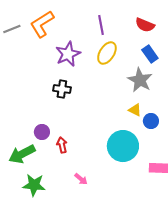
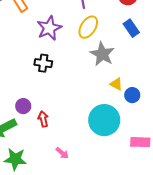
gray star: (140, 80) -> (102, 54), moved

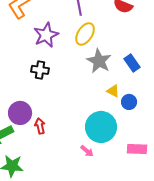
blue rectangle: (131, 28) -> (132, 63), moved
purple circle: (23, 106) -> (20, 113), size x1.5
pink arrow: (62, 153) -> (87, 151), moved

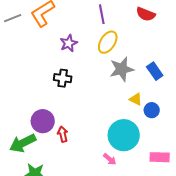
purple star: (46, 35) -> (69, 43), size x0.7
gray star: (99, 61) -> (122, 69), turned 30

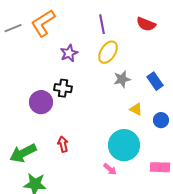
gray star: (122, 69) -> (122, 79), size x0.7
blue circle: (152, 110) -> (161, 120), moved
purple circle: (43, 121) -> (41, 102), moved

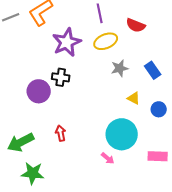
red semicircle: (146, 24) -> (136, 25), moved
yellow ellipse: (108, 52) -> (106, 41), turned 35
purple star: (69, 53) -> (67, 42), size x1.6

